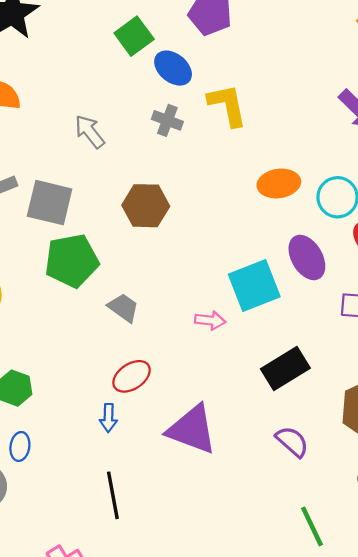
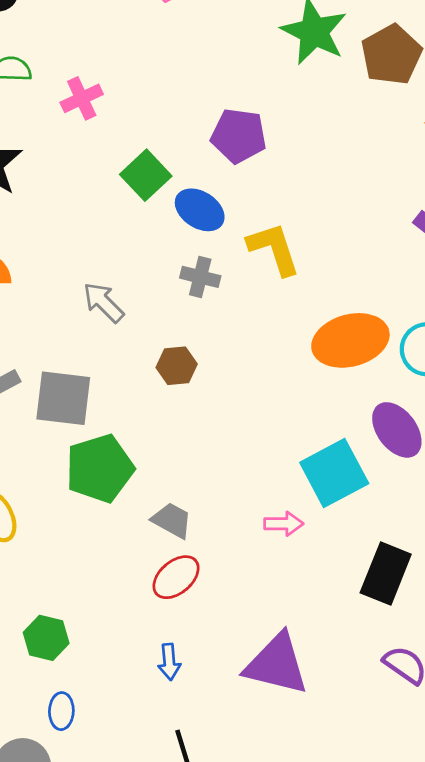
orange ellipse: (279, 183) -> (350, 340), size x1.4
brown hexagon: (146, 206) -> (177, 366), moved, size x0.7
black rectangle: (285, 369) -> (386, 574), turned -30
red ellipse: (132, 376) -> (176, 577), moved

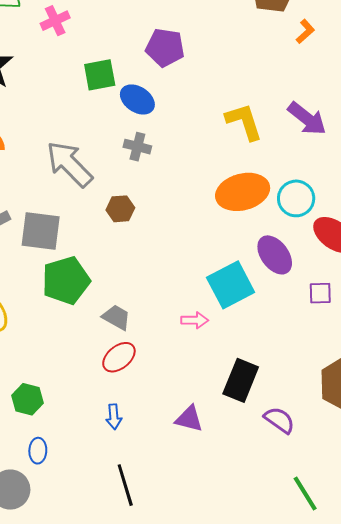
green square: (146, 175) -> (100, 75), turned 32
yellow L-shape: (274, 249) -> (244, 122), moved
gray arrow: (103, 302) -> (69, 164), size x1.6
black rectangle: (386, 574) -> (241, 380), moved
purple triangle: (277, 664) -> (189, 419), size x0.6

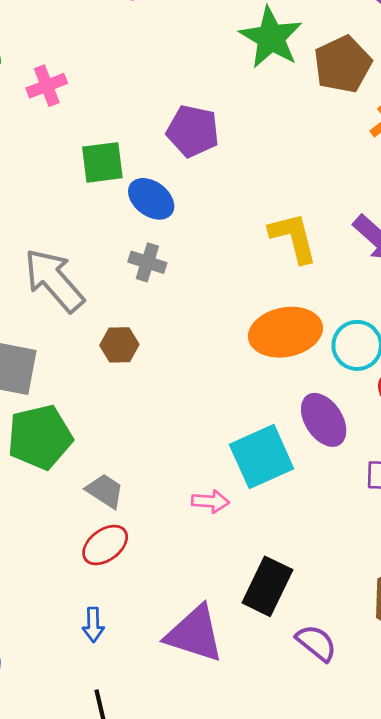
purple triangle: (189, 419) -> (195, 634), size x1.6

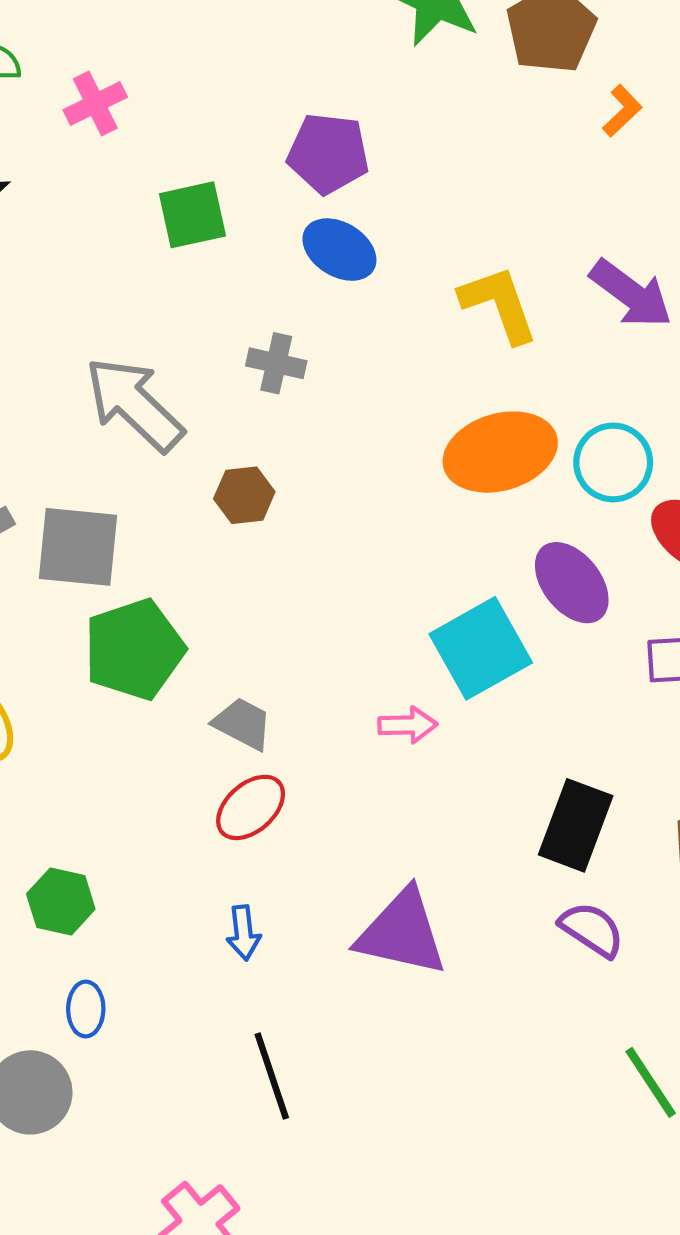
blue ellipse: (151, 199) -> (339, 250), moved
black rectangle: (267, 586) -> (576, 825), moved

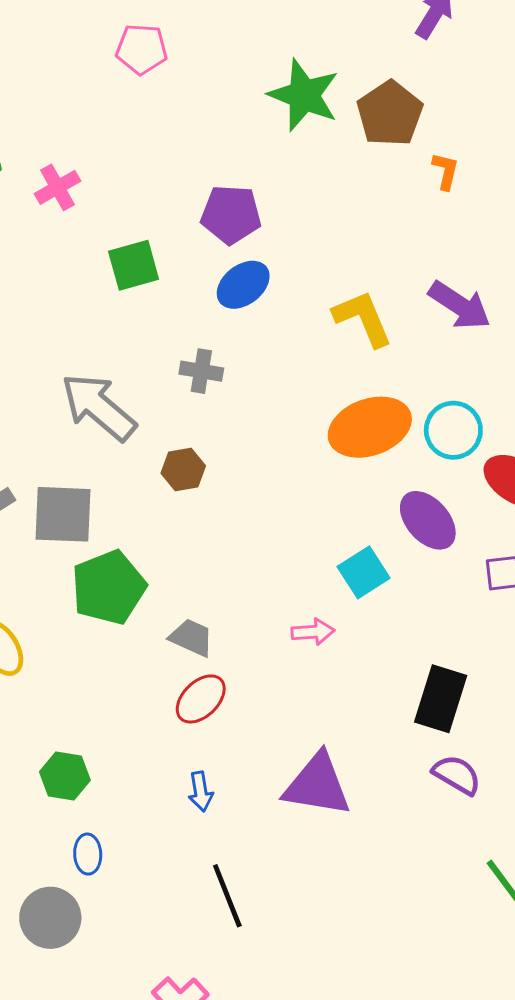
orange L-shape: (622, 111) -> (446, 171), turned -30
blue ellipse: (339, 250) -> (243, 285), turned -66
cyan square: (481, 648) -> (364, 572), size x0.7

